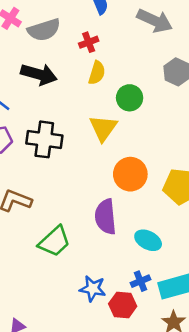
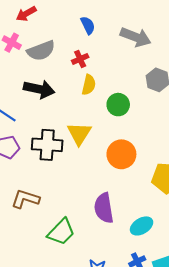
yellow triangle: (103, 128) -> (79, 134), moved
orange circle: (130, 174) -> (121, 154), moved
cyan ellipse: (148, 240) -> (142, 226), turned -55

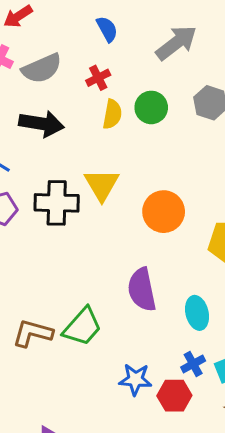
gray arrow: (136, 37) -> (176, 43), turned -56
green circle: (118, 105) -> (151, 107), moved
brown L-shape: (25, 199) -> (33, 333), moved
cyan ellipse: (142, 226) -> (197, 313), turned -70

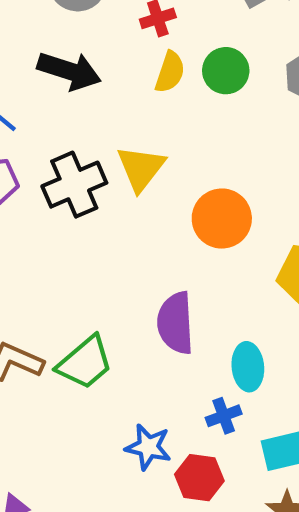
black cross: (57, 203) -> (74, 185), turned -33
blue cross: (193, 364) -> (224, 416), moved

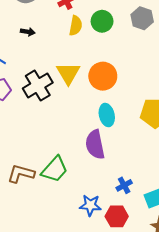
black arrow: (69, 71) -> (28, 32), size x0.5
orange circle: (222, 219) -> (103, 76), moved
cyan ellipse: (248, 367) -> (107, 115), moved

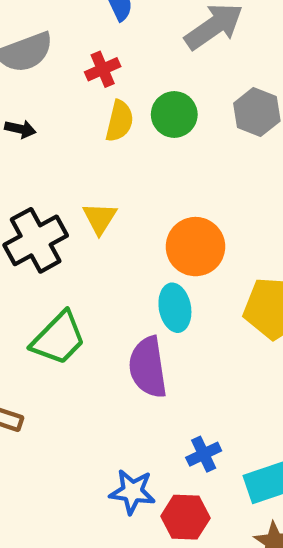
yellow triangle: (68, 73) -> (100, 218), size x0.7
orange circle: (103, 76) -> (195, 247), moved
green trapezoid: (55, 169) -> (58, 338), moved

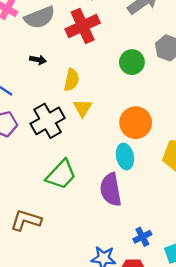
red cross: (103, 69) -> (83, 26), size x1.8
green circle: (174, 114) -> (132, 62), moved
yellow semicircle: (120, 121) -> (72, 80), moved

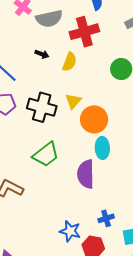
yellow semicircle: (72, 80) -> (70, 62), moved
black cross: (48, 121) -> (42, 107), turned 36
orange circle: (136, 123) -> (94, 119), moved

